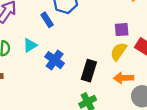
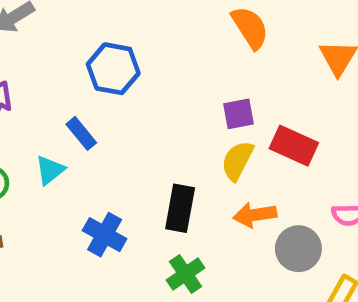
blue rectangle: (47, 20) -> (81, 133), moved
blue cross: (55, 60) -> (105, 235), moved

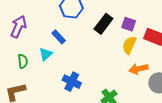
purple square: (239, 114) -> (129, 24), turned 32
black rectangle: (180, 208) -> (103, 24), moved, turned 30

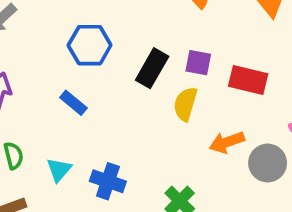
yellow semicircle: (129, 45) -> (185, 104), moved
cyan triangle: (46, 54) -> (59, 170), moved

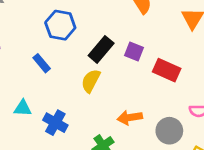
yellow semicircle: (185, 104) -> (91, 81), moved
orange arrow: (227, 142) -> (130, 117), moved
cyan triangle: (59, 170) -> (23, 108), turned 42

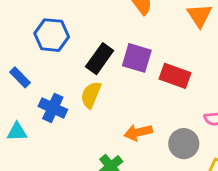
purple square: (134, 52) -> (137, 58), size x1.4
blue rectangle: (42, 63) -> (20, 77), moved
blue cross: (55, 123) -> (53, 108), moved

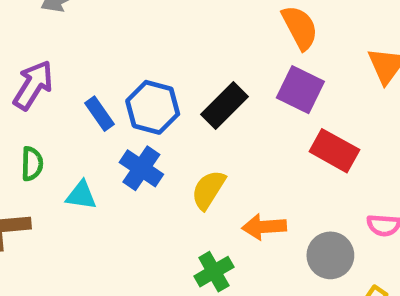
blue hexagon: (52, 35) -> (153, 107), moved
purple square: (137, 58) -> (300, 90), moved
yellow semicircle: (91, 95) -> (208, 190), moved

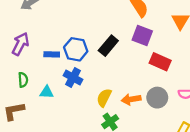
blue rectangle: (99, 114) -> (52, 54), turned -48
yellow semicircle: (208, 190) -> (104, 98), moved
gray circle: (330, 255) -> (157, 98), moved

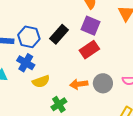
red rectangle: (160, 62) -> (89, 50), moved, turned -60
yellow semicircle: (104, 98) -> (41, 81), moved, turned -138

